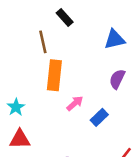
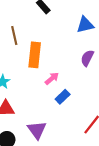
brown line: (43, 42) -> (14, 36), moved
blue rectangle: (99, 117) -> (63, 97), moved

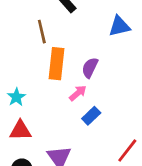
brown line: (14, 36) -> (42, 32), moved
purple semicircle: (87, 58) -> (90, 68), moved

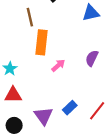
purple semicircle: (90, 68) -> (92, 58), moved
blue rectangle: (91, 116) -> (70, 108), moved

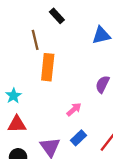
pink arrow: (58, 66) -> (74, 109), moved

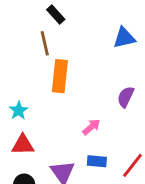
black rectangle: (57, 16) -> (56, 14), moved
blue rectangle: (79, 138) -> (97, 161), turned 49

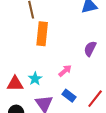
cyan star: (19, 111) -> (35, 79), moved
blue rectangle: (97, 161) -> (69, 96), turned 32

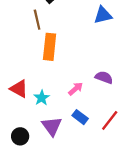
purple semicircle: (90, 49) -> (104, 77), moved, turned 84
red triangle: (15, 84) -> (19, 89), moved, turned 30

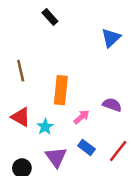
blue triangle: (103, 15) -> (111, 38), turned -30
brown line: (37, 20) -> (21, 71), moved
orange rectangle: (50, 47) -> (61, 90), moved

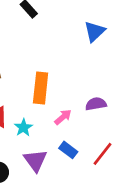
purple semicircle: (112, 105) -> (96, 104), turned -30

